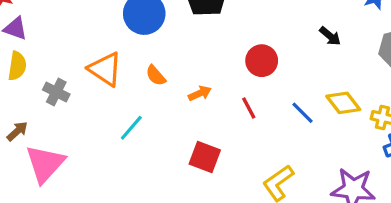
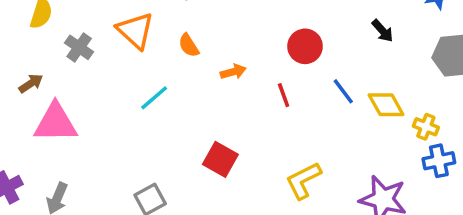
blue line: (303, 113) -> (343, 91), moved
red square: (205, 157) -> (220, 159), moved
pink triangle: (45, 164) -> (56, 123), turned 39

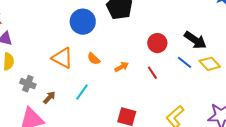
black arrow: (383, 31) -> (195, 40), moved, size x1.6
gray cross: (79, 47) -> (28, 84), moved
brown arrow: (31, 83) -> (49, 97), moved

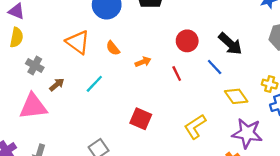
yellow diamond: (210, 64) -> (236, 96), moved

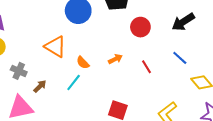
red circle: (187, 41) -> (140, 27), moved
black arrow: (230, 44) -> (183, 22), moved, turned 110
orange semicircle: (113, 48) -> (83, 63), moved

